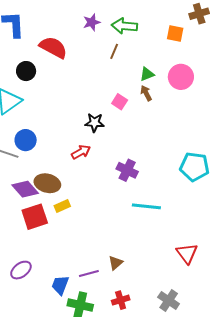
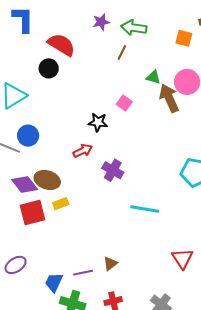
black circle: (26, 71) -> (49, 68), moved
green triangle: (147, 74) -> (153, 77), turned 35
brown arrow: (146, 93) -> (169, 98), moved, size x1.8
purple cross: (127, 170) -> (113, 170), moved

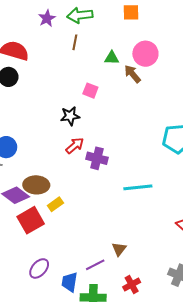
brown arrow: (169, 98) -> (132, 74), size x0.7
red arrow: (83, 151) -> (75, 146), moved
purple ellipse: (16, 265) -> (39, 268), moved

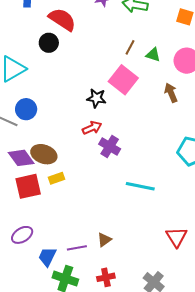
brown line: (75, 42) -> (130, 47), moved
brown arrow: (132, 74) -> (171, 93), moved
pink square: (90, 91) -> (123, 80), size x1.8

